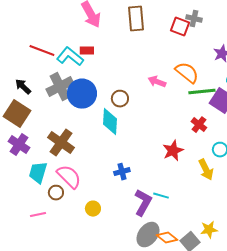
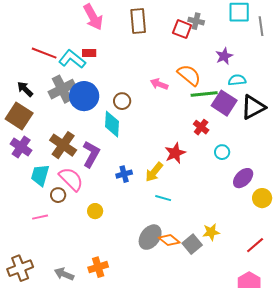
yellow arrow: (206, 170) -> (154, 172), moved, turned 65
purple L-shape: (143, 203) -> (91, 154), moved

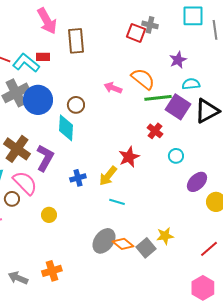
brown rectangle: (138, 21) -> (76, 41), moved

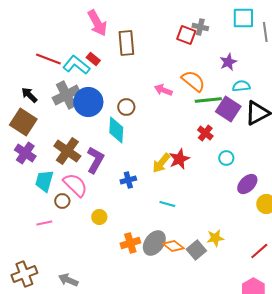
red rectangle: (43, 57) -> (93, 59), turned 40
yellow arrow: (108, 176) -> (161, 163), moved
orange cross: (52, 271) -> (130, 243), moved

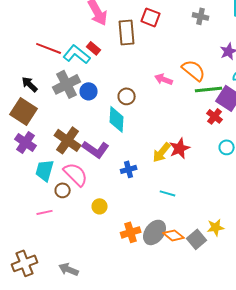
red square: (186, 35) -> (151, 17), moved
blue circle: (88, 102) -> (89, 91), size x0.6
red cross: (205, 133) -> (215, 116), moved
purple L-shape: (95, 160) -> (96, 149), turned 96

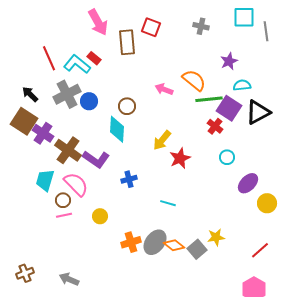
red line: (49, 48) -> (49, 58), turned 45
purple cross: (26, 142) -> (43, 133), moved
yellow arrow: (162, 152) -> (162, 140), moved
pink line: (45, 212) -> (64, 215), moved
brown cross: (25, 263) -> (25, 273), size x0.7

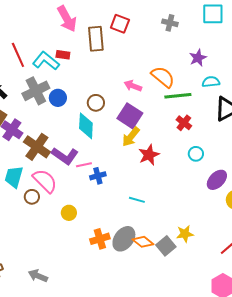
red rectangle: (94, 58) -> (63, 55), turned -32
purple square: (229, 108) -> (130, 116), moved
pink line: (64, 215) -> (84, 165), moved

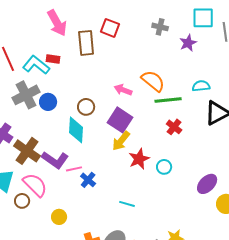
purple star: (198, 58) -> (188, 43), moved
cyan circle: (196, 154) -> (164, 167), moved
blue cross: (98, 176) -> (88, 180), turned -35

